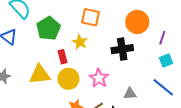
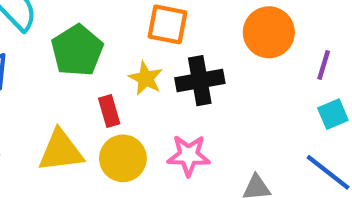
black cross: (122, 49) -> (200, 81), moved
pink star: (99, 78) -> (189, 155), turned -30

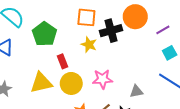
purple line: (324, 65) -> (163, 30), turned 48
yellow star: (146, 78) -> (89, 45), moved
black cross: (200, 81) -> (111, 31), moved

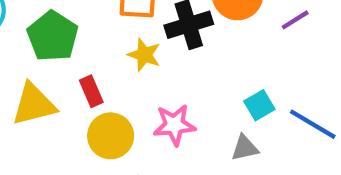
cyan square: (170, 53) -> (259, 105), moved
yellow triangle: (41, 83) -> (34, 104), moved

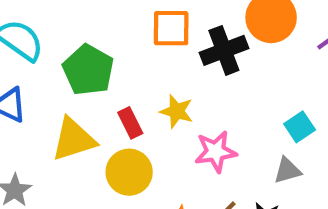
yellow star: (144, 55) -> (177, 111), moved
yellow circle: (111, 136) -> (129, 172), moved

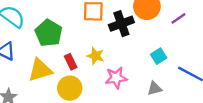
cyan square: (300, 127) -> (159, 56), moved

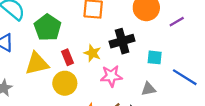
black cross: (121, 24) -> (122, 41), moved
cyan square: (159, 56) -> (155, 57), turned 35

